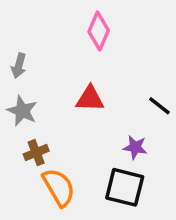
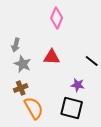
gray arrow: (19, 66) -> (16, 45), moved
gray star: (22, 111) -> (23, 64), moved

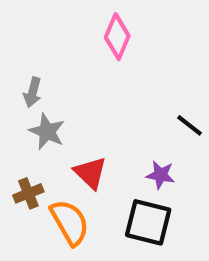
red triangle: (52, 57) -> (90, 173), moved, turned 42
brown cross: (21, 88) -> (28, 193), moved

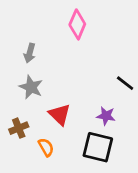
gray arrow: (33, 92) -> (30, 53), moved
orange semicircle: (70, 222) -> (46, 147), size x0.6

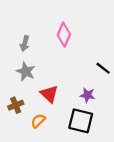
pink diamond: (77, 24) -> (64, 35), moved
orange semicircle: (46, 147) -> (38, 121), turned -104

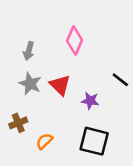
red triangle: (49, 94) -> (60, 85), moved
purple star: (87, 95) -> (90, 101), moved

